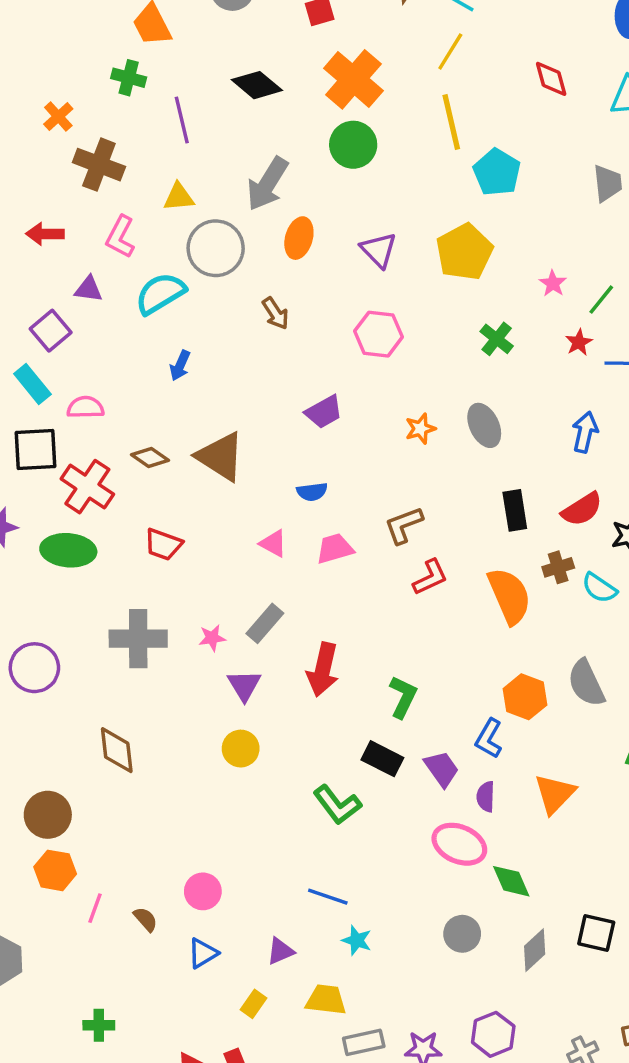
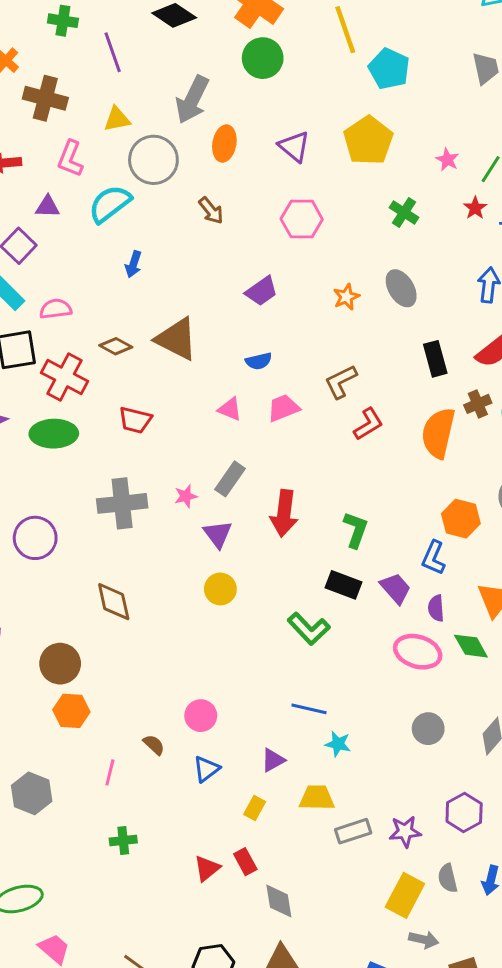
orange semicircle: (509, 596) -> (438, 433), turned -138
green diamond: (511, 881) -> (471, 646), moved
pink line: (95, 908) -> (110, 772), moved

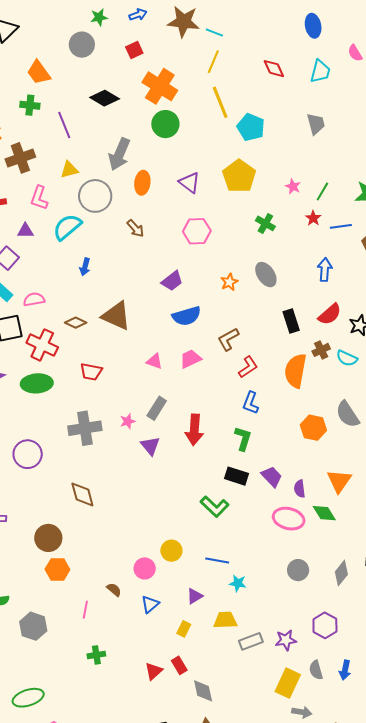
brown cross: (45, 98) -> (20, 158), turned -32
blue semicircle: (259, 361) -> (187, 316), moved, size x1.6
blue L-shape: (433, 558) -> (251, 403), moved
yellow circle: (220, 589) -> (171, 551), moved

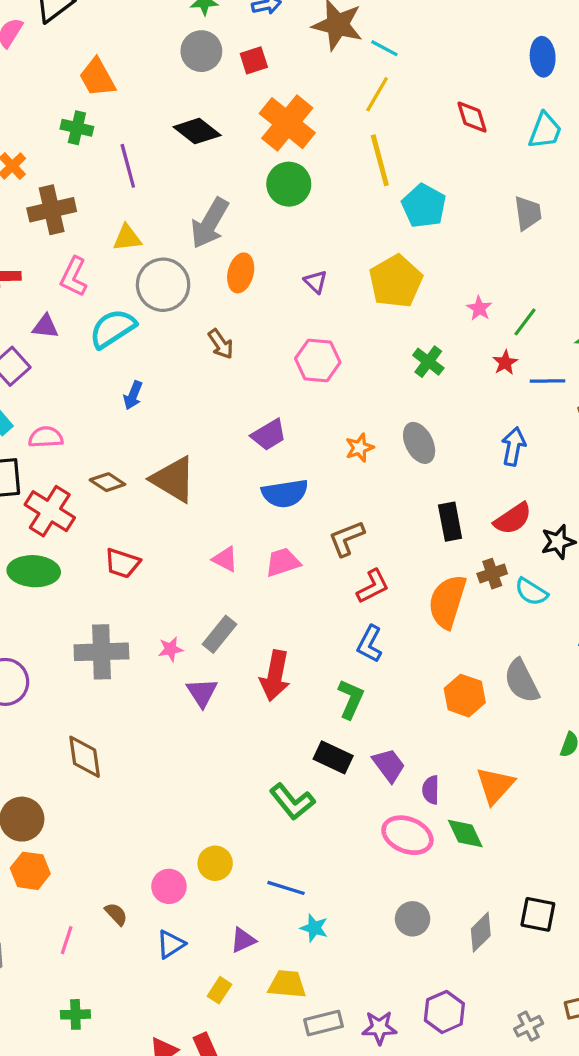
gray circle: (82, 45) -> (201, 51), moved
purple triangle: (189, 183) -> (316, 282), size x0.7

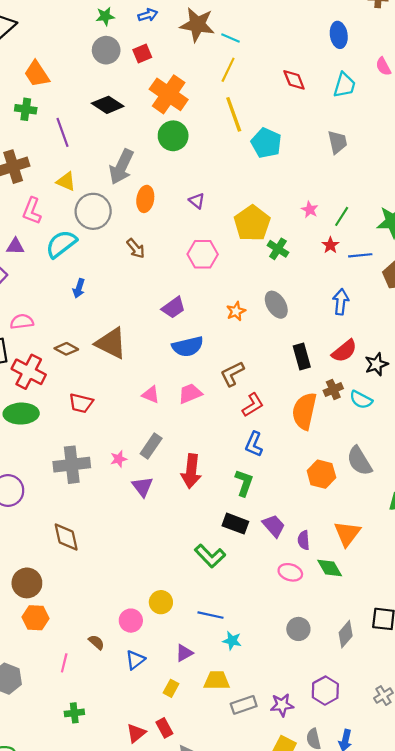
yellow triangle: (127, 238) -> (66, 181), turned 35
yellow pentagon: (396, 281) -> (252, 223), moved
pink ellipse: (407, 835) -> (290, 572), size x0.7

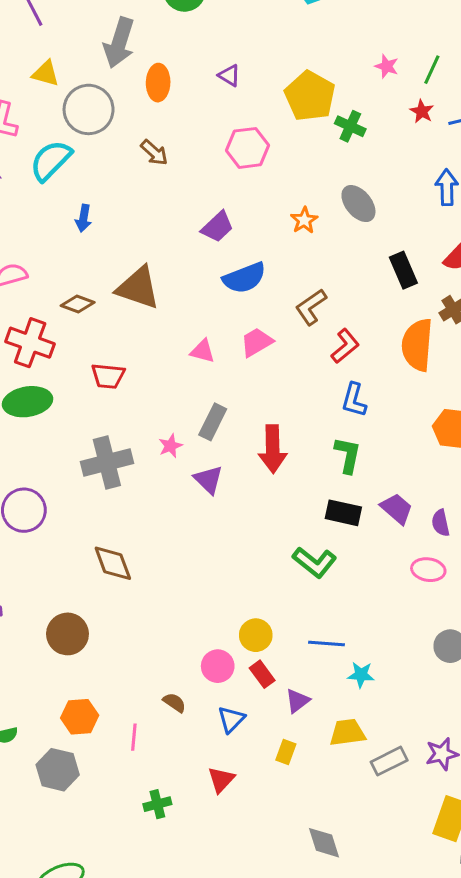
orange hexagon: (36, 618) -> (80, 717), moved
red rectangle: (164, 728) -> (262, 674), moved
red triangle: (136, 733) -> (221, 780), moved

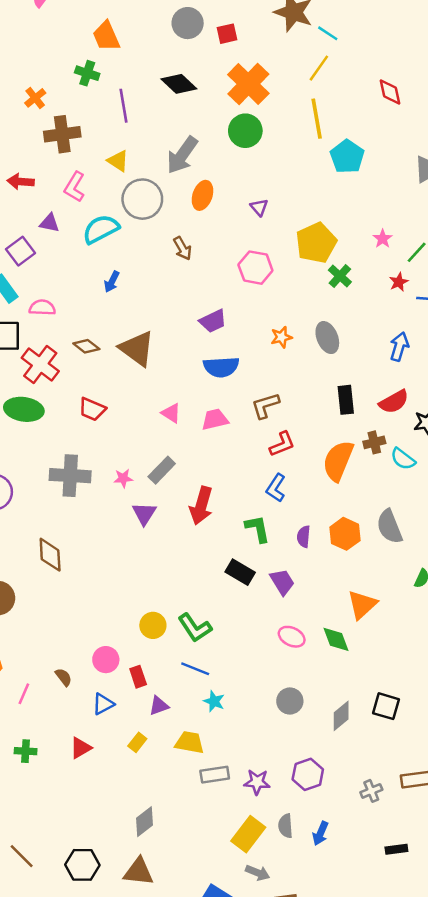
green L-shape: (348, 455) -> (258, 529), turned -40
purple semicircle: (441, 523) -> (304, 537), moved
green L-shape: (315, 562) -> (195, 628), moved
yellow circle: (256, 635) -> (153, 625), moved
gray diamond: (324, 843) -> (145, 822), turned 52

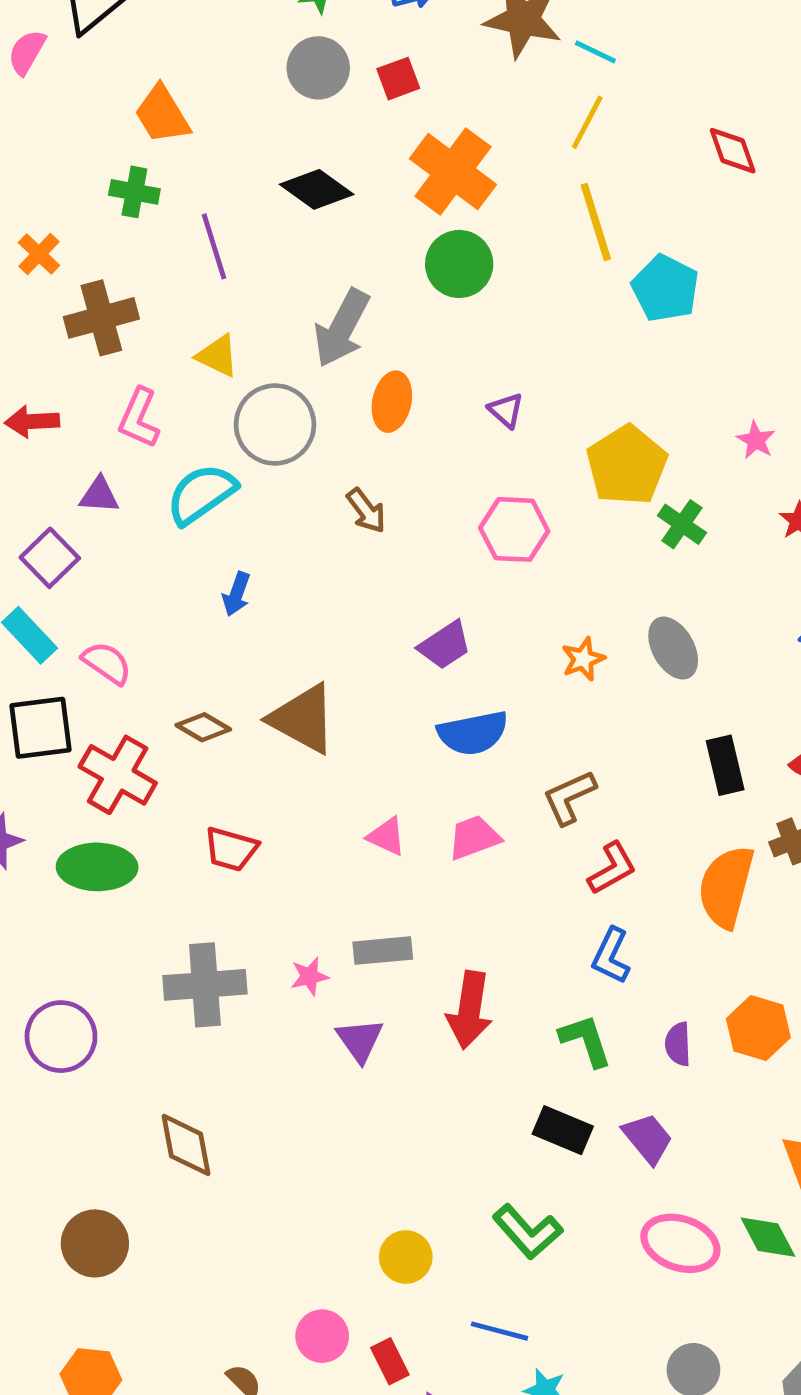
pink semicircle: (42, 308) -> (107, 663), turned 40
gray rectangle: (162, 470) -> (383, 951), turned 48
green L-shape: (195, 628) -> (527, 1232), moved
pink ellipse: (292, 637) -> (680, 1243), size x1.4

